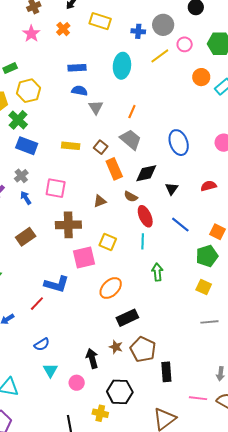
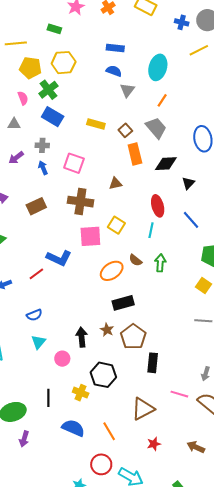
cyan ellipse: (122, 66) -> (158, 67), moved
green rectangle: (10, 68) -> (54, 29), moved, turned 32
gray cross: (21, 176) -> (42, 145), turned 32
brown semicircle: (131, 197) -> (135, 260), moved

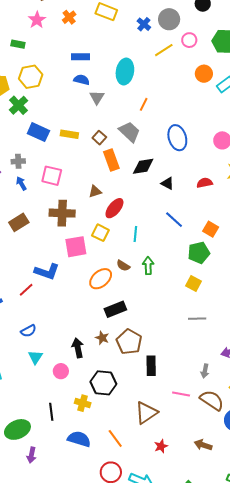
blue cross: (182, 22) -> (144, 24), turned 32
orange line: (162, 100) -> (144, 104), moved
blue rectangle: (53, 117) -> (38, 132), moved
black triangle: (188, 183) -> (167, 183), turned -40
red ellipse: (158, 206) -> (114, 208), moved, turned 60

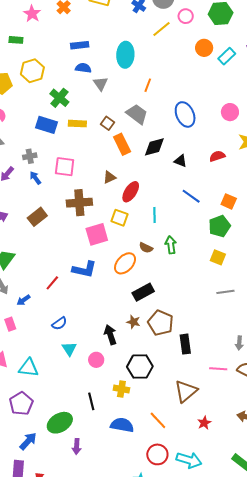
green cross: (18, 105) -> (59, 98), moved
blue L-shape: (47, 272) -> (84, 269), moved

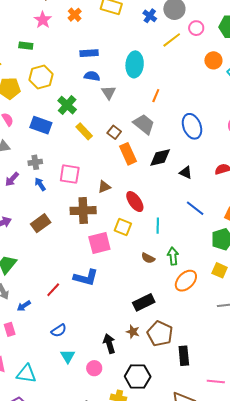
yellow rectangle: (77, 124) -> (84, 131), turned 42
blue rectangle: (46, 125) -> (41, 125), moved
brown triangle: (110, 177) -> (104, 187), moved
red ellipse: (131, 192) -> (135, 202), turned -70
orange ellipse: (125, 263) -> (186, 281), moved

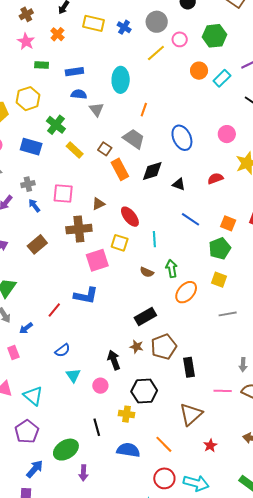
blue cross: (150, 16) -> (124, 27), moved
green rectangle: (26, 46) -> (42, 65), moved
brown pentagon: (160, 334) -> (164, 347), turned 30
cyan triangle: (26, 374) -> (33, 396), turned 35

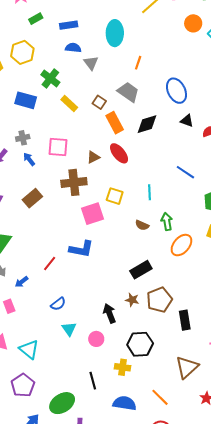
green rectangle: (42, 65) -> (36, 19), turned -32
black triangle: (179, 184) -> (187, 121), moved
red ellipse: (130, 217) -> (119, 153), moved

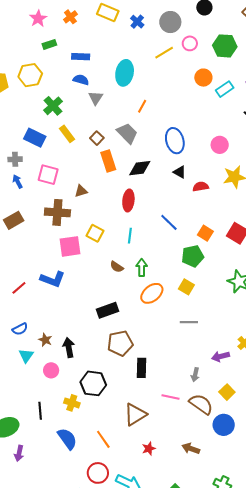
blue rectangle: (26, 100) -> (35, 138), moved
red ellipse: (119, 153) -> (128, 200), moved, turned 35
brown star: (132, 300) -> (45, 340), moved
blue semicircle: (124, 403) -> (67, 439), turned 35

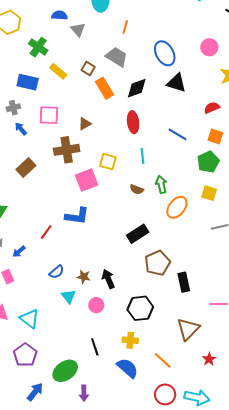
black triangle: (180, 172) -> (176, 83), size x1.5
red semicircle: (201, 187) -> (212, 108), moved
yellow cross: (72, 403) -> (130, 340), moved

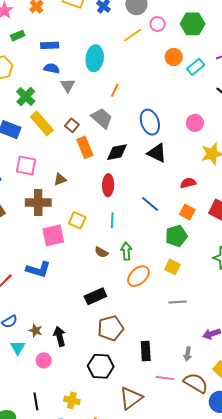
yellow rectangle: (58, 71) -> (42, 123), size x1.4
black rectangle: (184, 282) -> (146, 351), moved
black hexagon: (140, 308) -> (101, 366), moved

